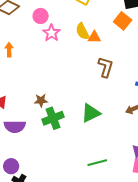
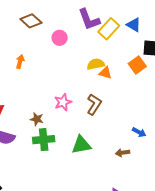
yellow semicircle: (83, 31) -> (96, 64), turned 90
pink star: (51, 33) -> (63, 102), moved
brown L-shape: (106, 67) -> (94, 104), moved

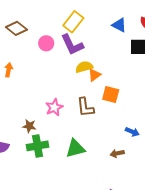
purple L-shape: (89, 19) -> (72, 45), moved
yellow rectangle: (109, 29) -> (73, 22), moved
orange square: (137, 65) -> (111, 95), moved, turned -36
orange triangle: (105, 73) -> (94, 75), turned -48
brown L-shape: (94, 104) -> (85, 107), turned 145

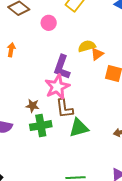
purple L-shape: (72, 45) -> (62, 67), moved, turned 45
pink star: (54, 107) -> (57, 87), size x1.4
brown L-shape: (85, 107) -> (64, 108), moved

